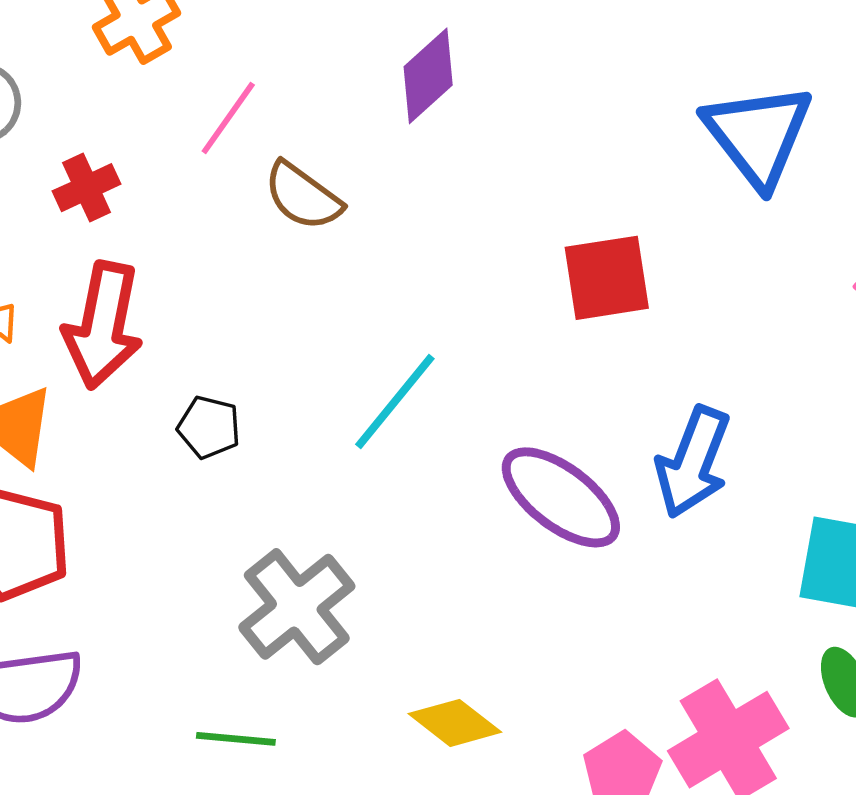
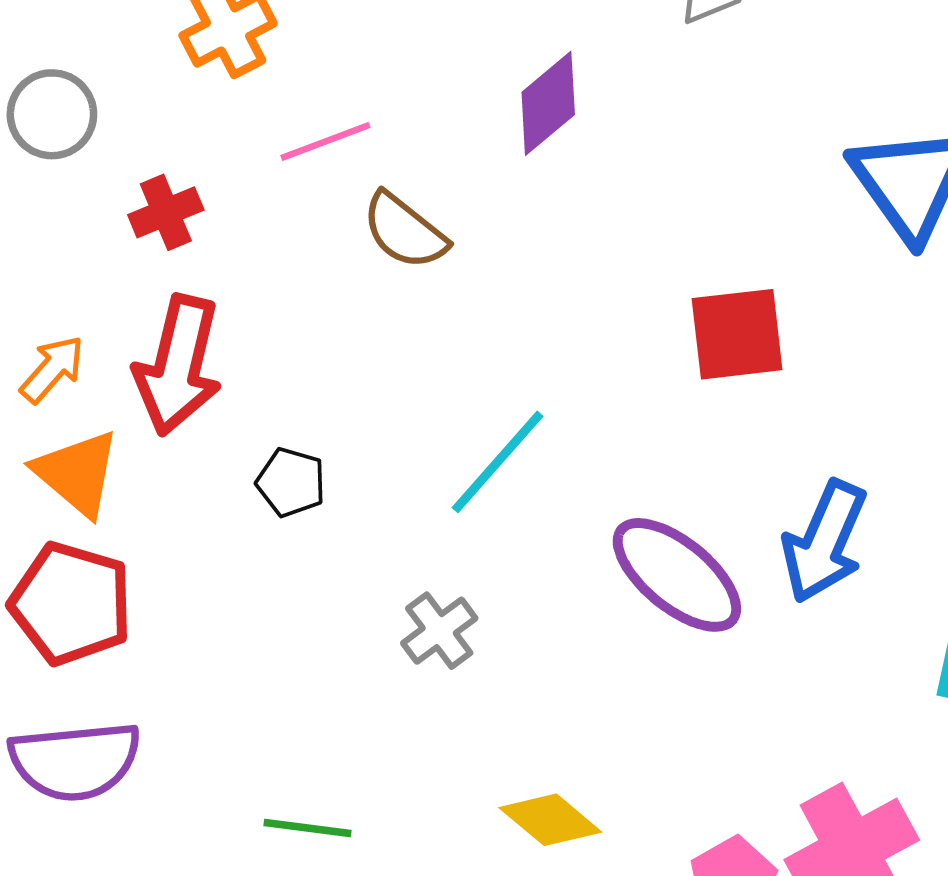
pink line: (228, 118) -> (325, 141), turned 32
gray cross: (297, 607) -> (439, 631), moved, size x0.6

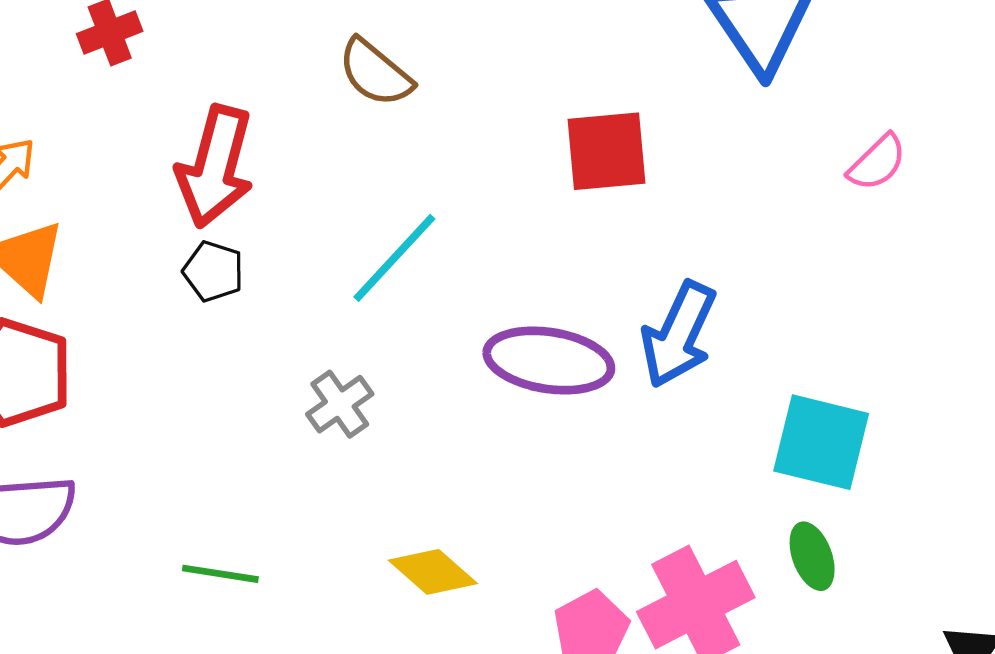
brown semicircle: (405, 231) -> (375, 73), moved
red arrow: (178, 365) -> (215, 167), moved
purple ellipse: (677, 575) -> (549, 360), turned -32

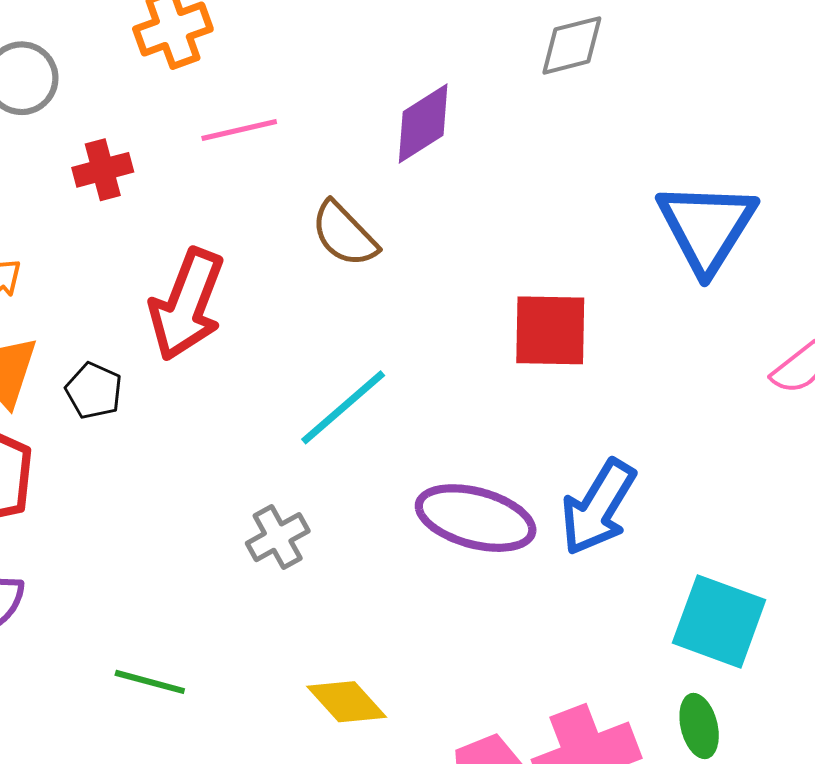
black pentagon: (213, 271) -> (94, 391), moved

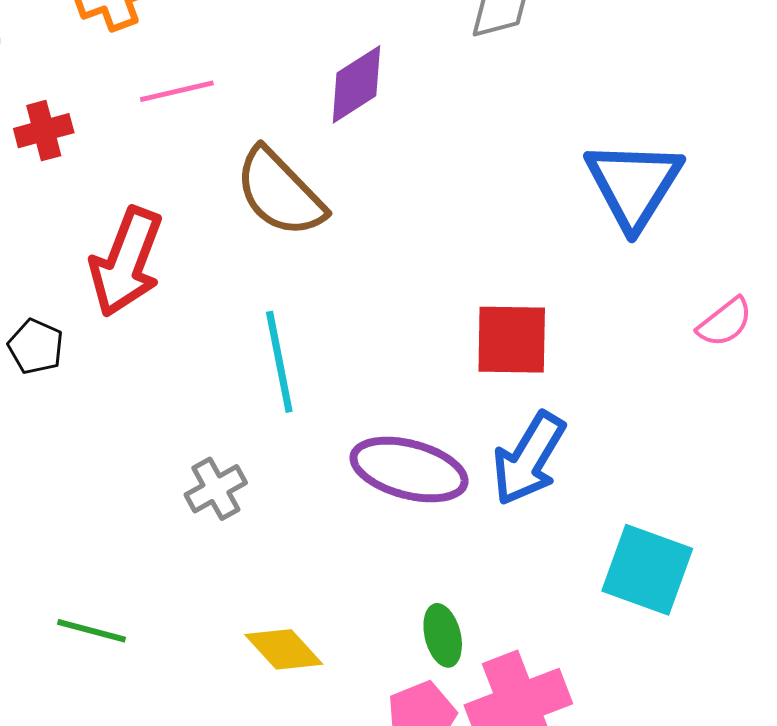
brown semicircle: (344, 234) -> (280, 193), size x1.4
red square: (550, 330) -> (512, 340), moved
cyan line: (343, 407) -> (279, 362), turned -60
green ellipse: (699, 726) -> (443, 635), moved

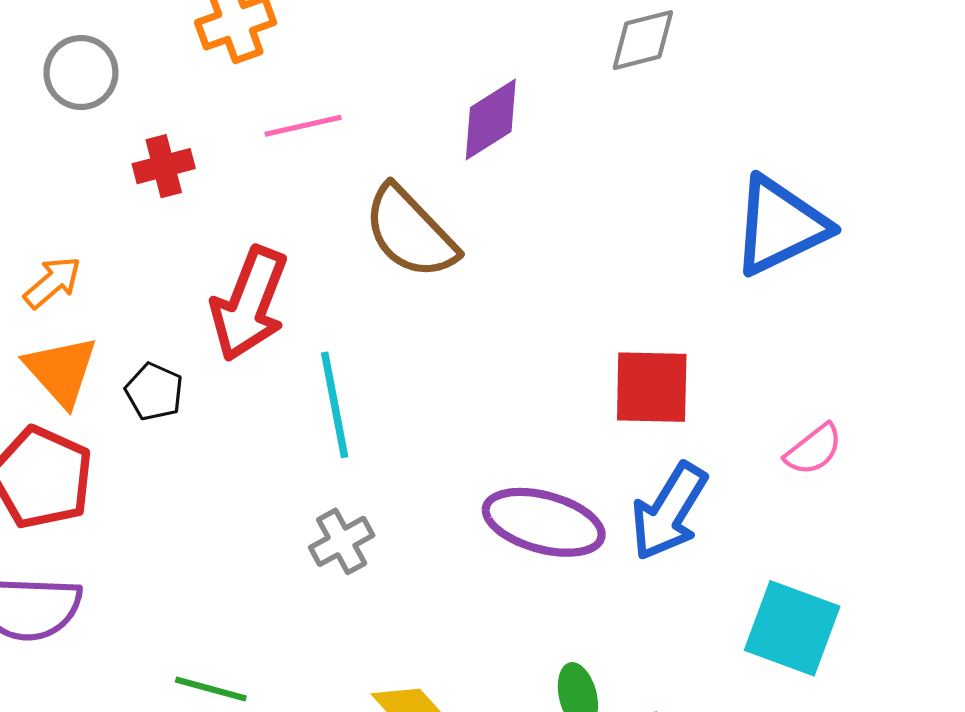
blue triangle: (634, 185) -> (780, 226), turned 32
pink semicircle: (725, 322) -> (814, 449), moved
cyan line: (279, 362) -> (335, 405), moved

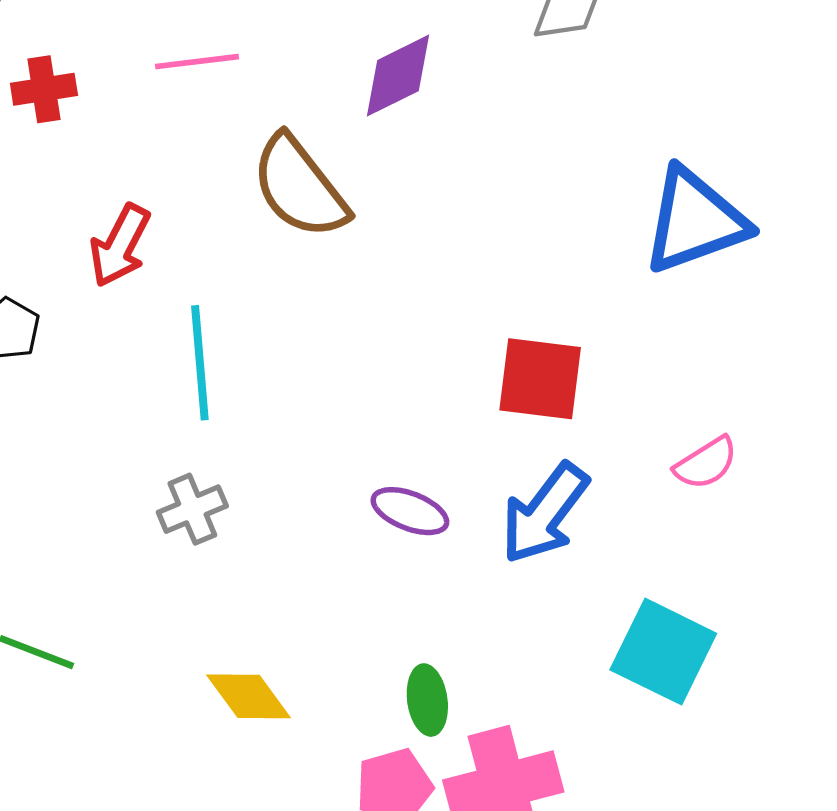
red arrow: (249, 304) -> (120, 246), size x0.7
purple ellipse: (544, 522) -> (410, 511), size x0.6

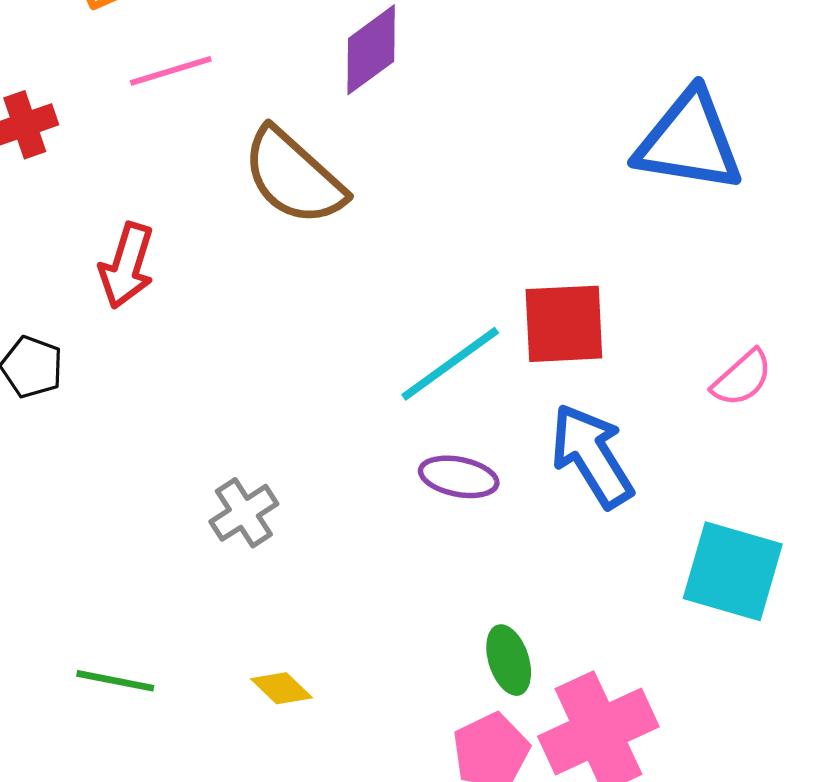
blue triangle: (695, 221) -> (689, 141), turned 39
cyan line: (200, 363) -> (450, 364), moved, turned 69
blue arrow: (545, 513) -> (592, 456), turned 121
yellow diamond: (249, 696) -> (281, 688), moved, size x0.7

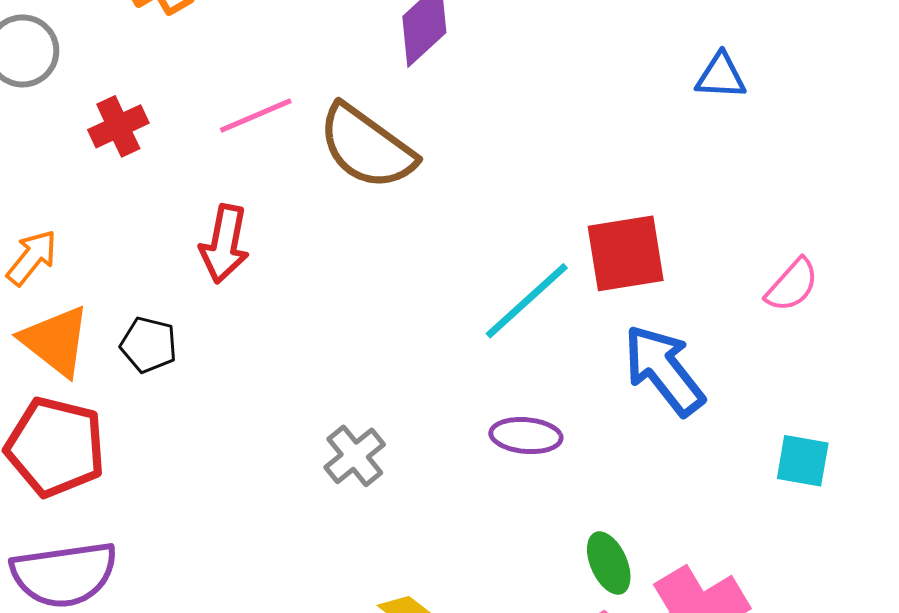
pink line: (171, 71) -> (256, 115), moved
blue triangle: (689, 141) -> (721, 76), size x0.5
purple ellipse: (459, 477) -> (526, 436), moved
cyan square: (733, 571) -> (803, 461), size x0.6

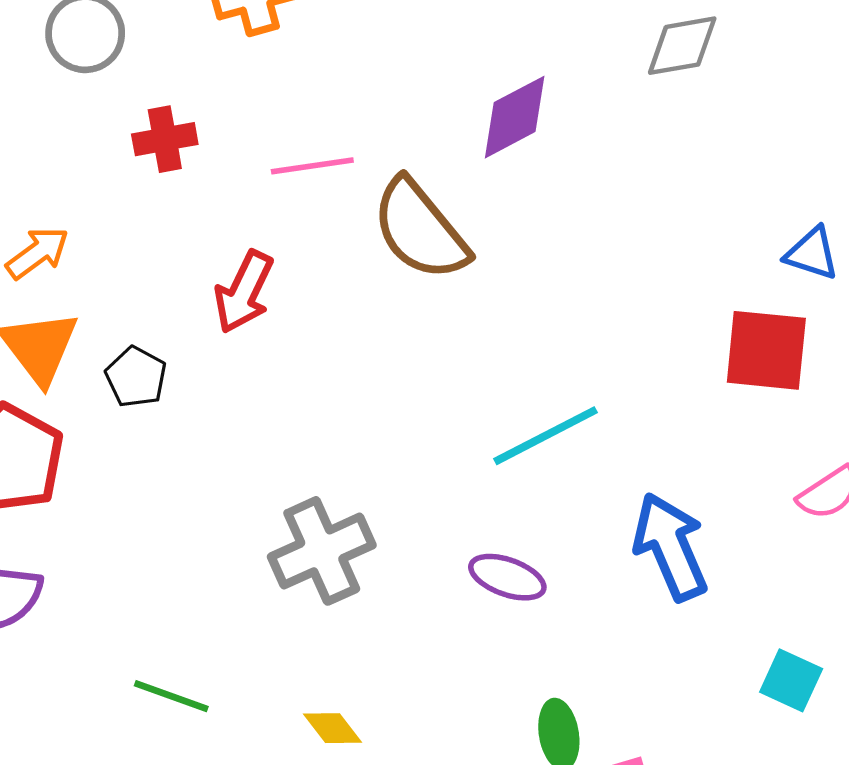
red square: (626, 253) -> (766, 350), moved
gray cross: (355, 456) -> (322, 551), size x1.5

